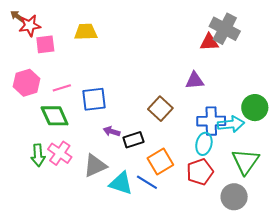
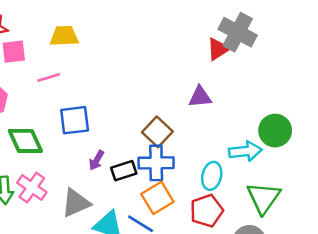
red triangle: (209, 42) -> (218, 49), turned -30
pink line: (62, 88) -> (49, 77), moved
blue cross: (211, 121) -> (156, 163), moved
purple arrow: (112, 131) -> (97, 160), turned -77

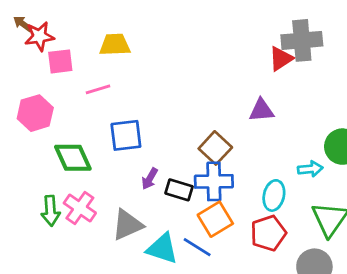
gray cross: (238, 32) -> (302, 40), turned -33
cyan arrow: (245, 151) -> (310, 169), size x0.7
black rectangle: (124, 171) -> (179, 190), turned 35

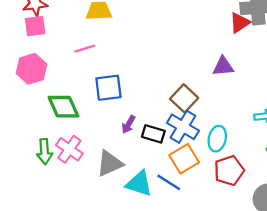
pink square: (60, 61) -> (35, 26), moved
blue cross: (214, 181) -> (183, 127), turned 32
cyan ellipse: (274, 195) -> (217, 139), moved

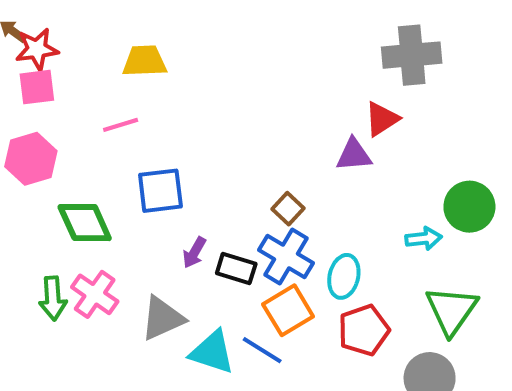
red triangle: (240, 23) -> (382, 119), moved
brown square: (184, 98) -> (288, 209), size x0.7

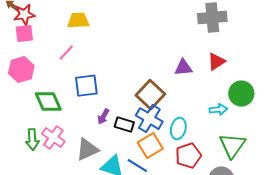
red triangle: (382, 119) -> (216, 62), moved
pink line: (121, 125) -> (66, 53), turned -30
brown square: (288, 209) -> (150, 95), size x1.8

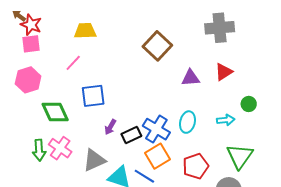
red star: (24, 15) -> (31, 25), turned 30
green circle: (241, 94) -> (249, 104), size x0.6
brown square: (150, 95) -> (157, 46), moved
black rectangle: (124, 125) -> (131, 135), turned -42
cyan ellipse: (178, 129) -> (188, 122), moved

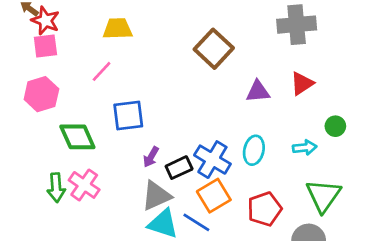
gray triangle: (94, 160) -> (156, 196), moved

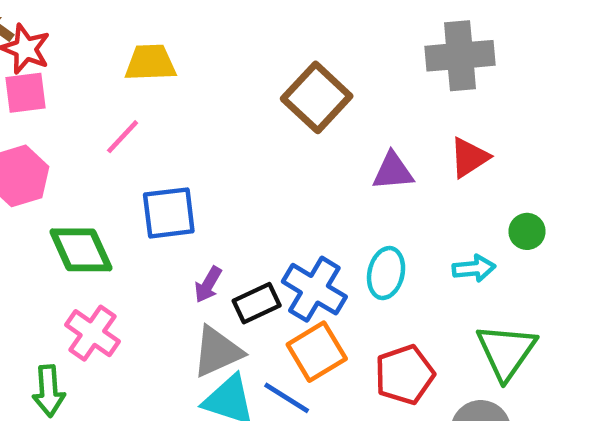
green arrow: (56, 188) -> (49, 391), moved

